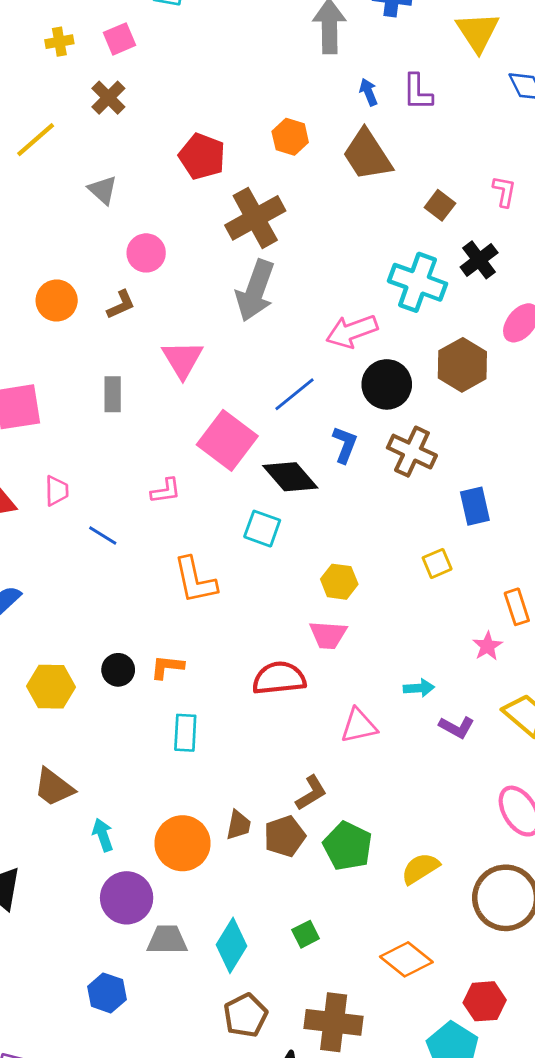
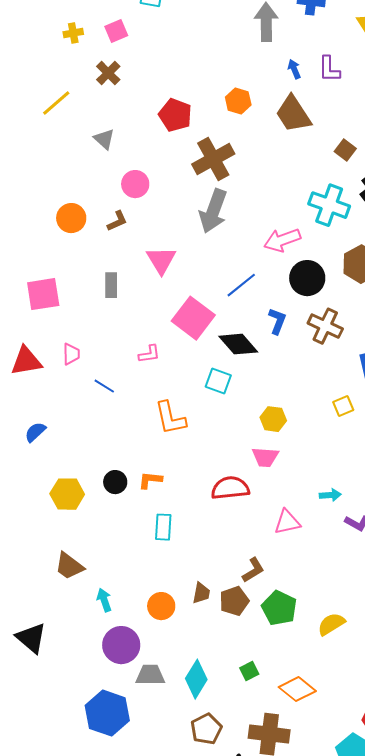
orange circle: (183, 843) -> (161, 606), size x0.7
orange diamond: (406, 959) -> (297, 689), moved
blue hexagon: (107, 993) -> (107, 713), size x1.6

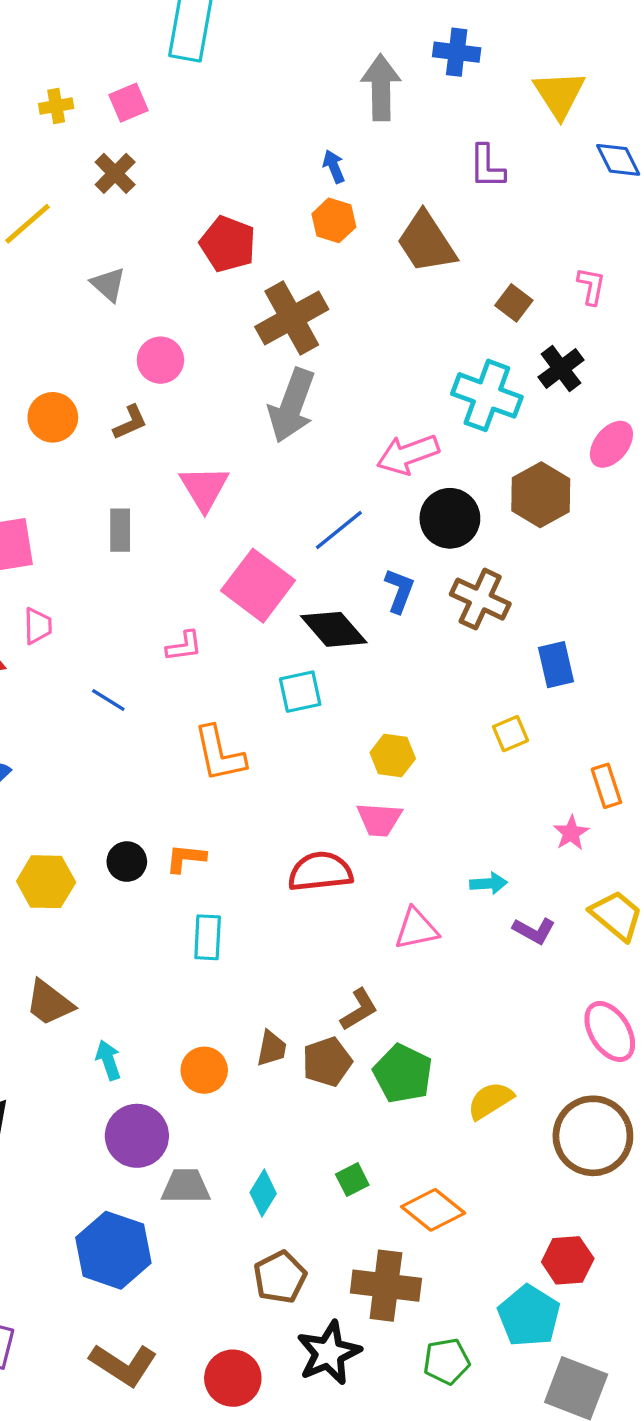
blue arrow: (294, 69) -> (334, 167), moved
pink trapezoid: (71, 354) -> (38, 626), moved
cyan square: (218, 381) -> (300, 692), turned -32
cyan diamond: (196, 679) -> (263, 1193), size x0.7

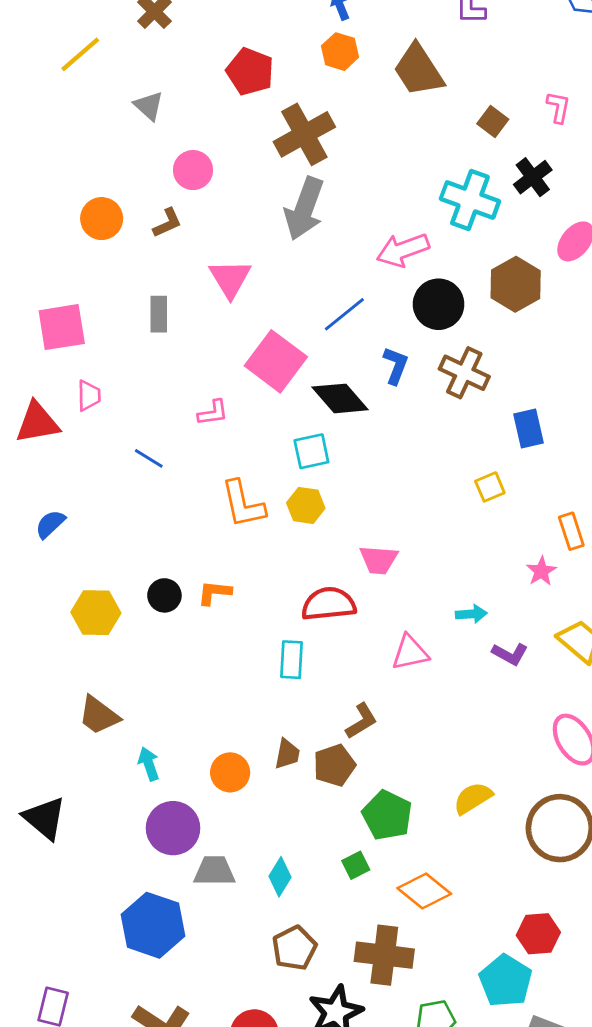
yellow hexagon: (393, 756) -> (306, 505), moved
cyan rectangle: (208, 937) -> (292, 660), moved
green pentagon: (403, 1074) -> (387, 815), moved

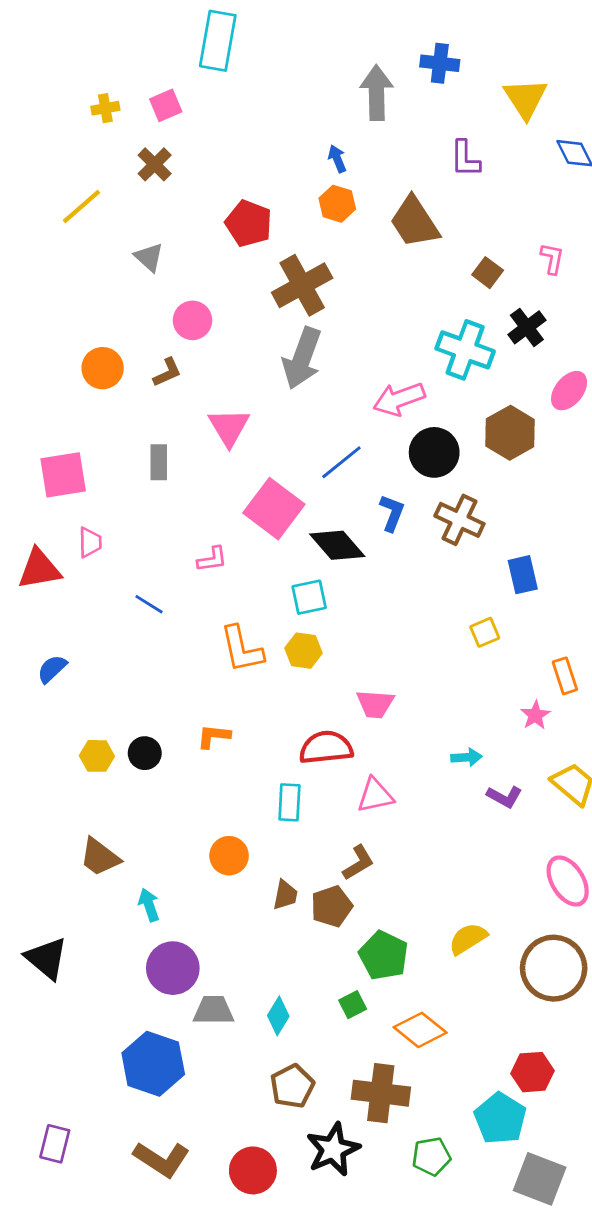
black circle: (164, 595) -> (145, 753), moved
yellow hexagon: (96, 613) -> (97, 756), size x0.7
pink triangle: (410, 653) -> (375, 795), moved
orange circle: (230, 772) -> (229, 856), moved

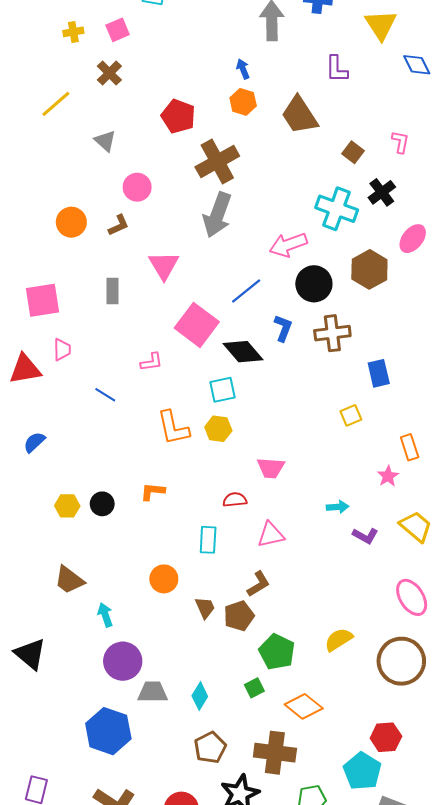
brown cross: (459, 520) -> (332, 333), turned -32
red semicircle: (326, 748) -> (235, 500), size x0.6
brown trapezoid: (285, 895) -> (205, 608), turned -35

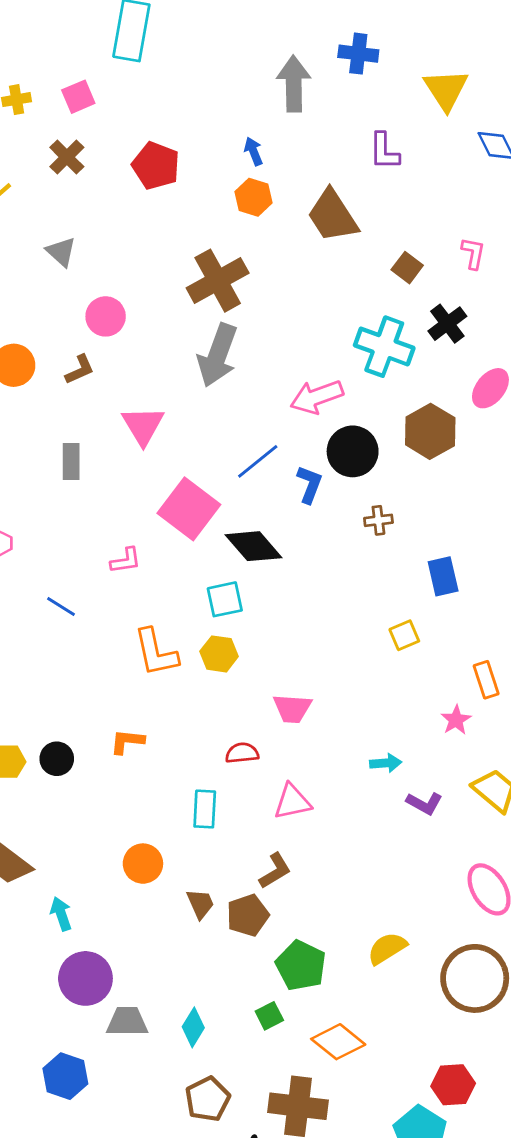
red pentagon: (178, 116) -> (156, 166), moved
blue L-shape: (283, 328) -> (310, 484), moved
brown cross: (332, 333) -> (378, 520), size x0.6
blue hexagon: (108, 731) -> (65, 1076), size x0.7

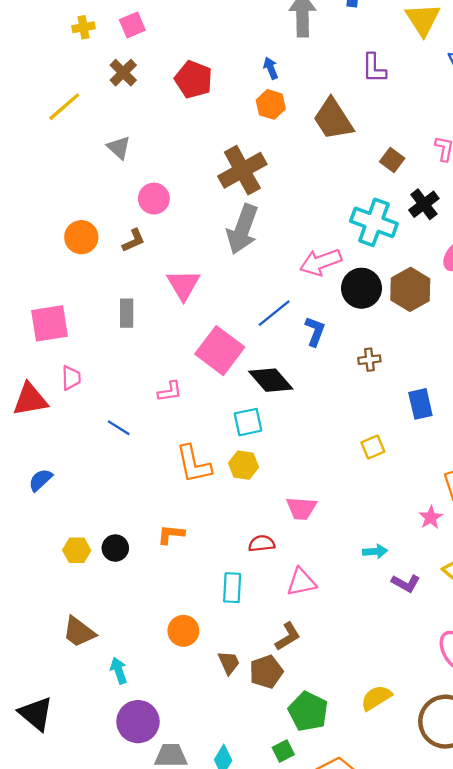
black circle: (353, 451) -> (361, 288), moved
yellow square: (404, 635) -> (373, 447), moved

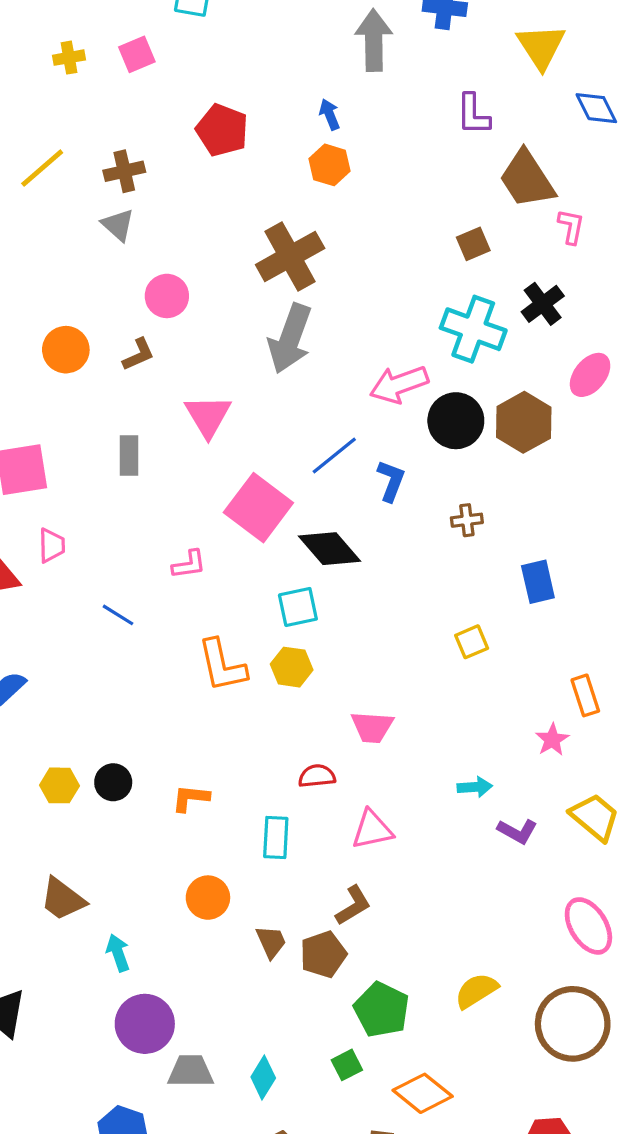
brown cross: (123, 73) -> (124, 171), moved, turned 32
brown trapezoid: (333, 119) -> (527, 179), moved
brown square: (392, 160) -> (473, 244), moved, turned 30
orange L-shape: (171, 534) -> (191, 798), moved

